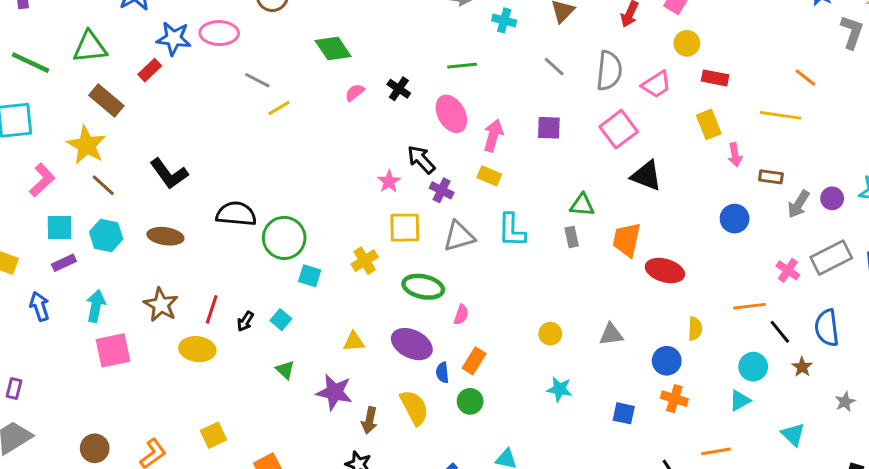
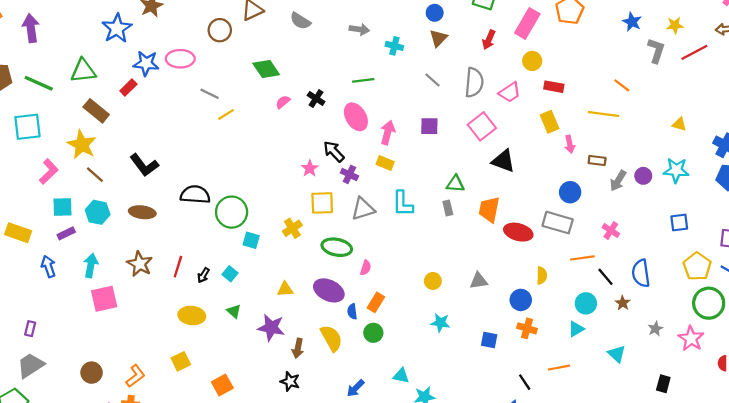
gray rectangle: (831, 258) -> (558, 223), moved, turned 44
yellow ellipse: (197, 349) -> (192, 316), moved

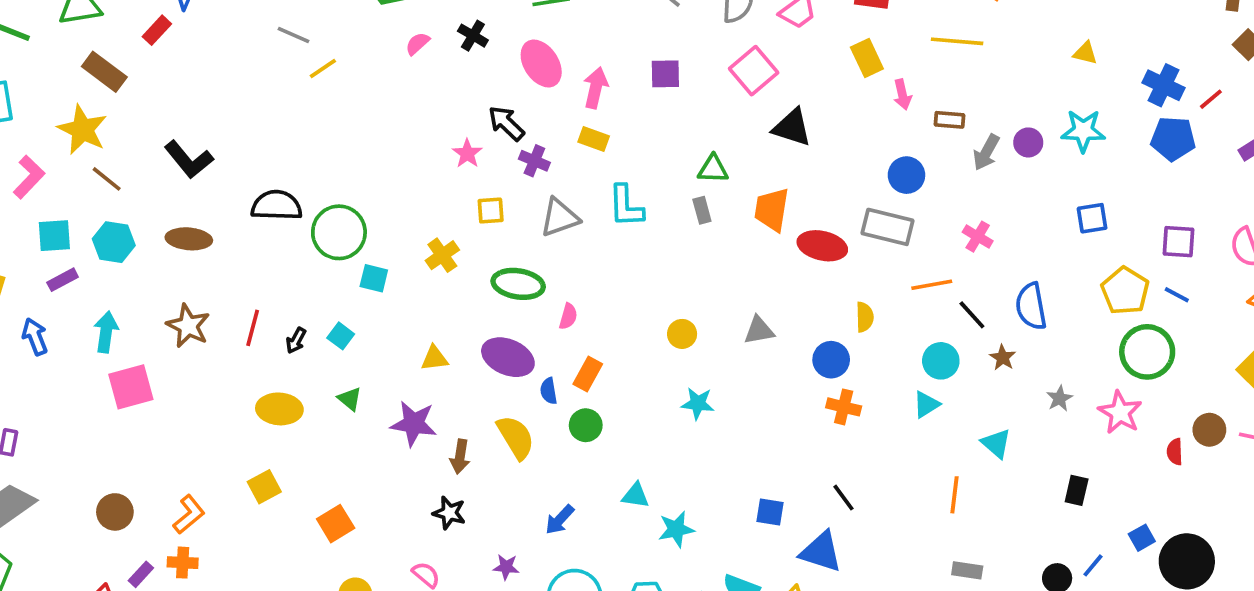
yellow square: (322, 203) -> (491, 210), size x0.7
blue square: (489, 340) -> (770, 512), moved
orange line: (559, 368) -> (954, 495), moved, turned -70

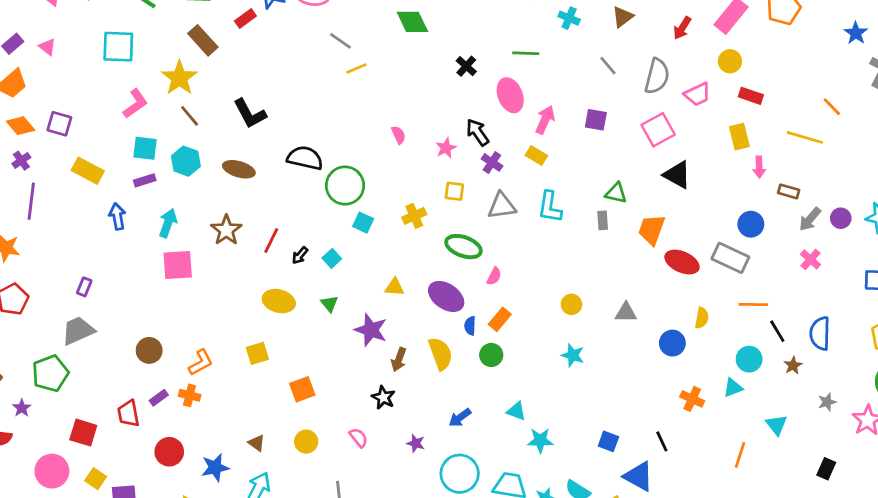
pink semicircle: (417, 44) -> (398, 135), moved, turned 96
pink cross: (978, 237) -> (811, 259), moved
orange cross: (844, 407) -> (692, 399), moved

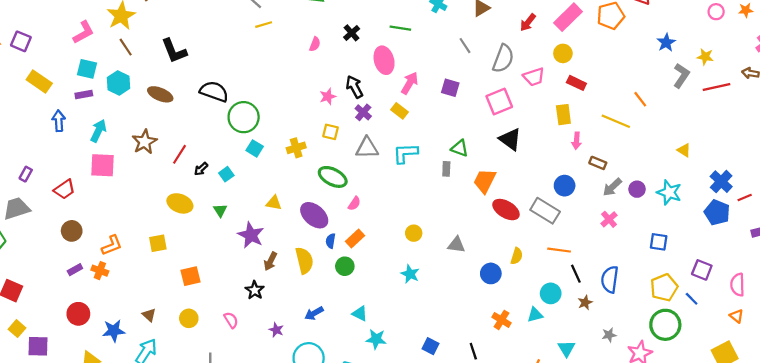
pink semicircle: (398, 135) -> (315, 44), moved, turned 40
cyan L-shape: (550, 207) -> (405, 153), turned 72
red trapezoid: (128, 414) -> (65, 189), moved, turned -120

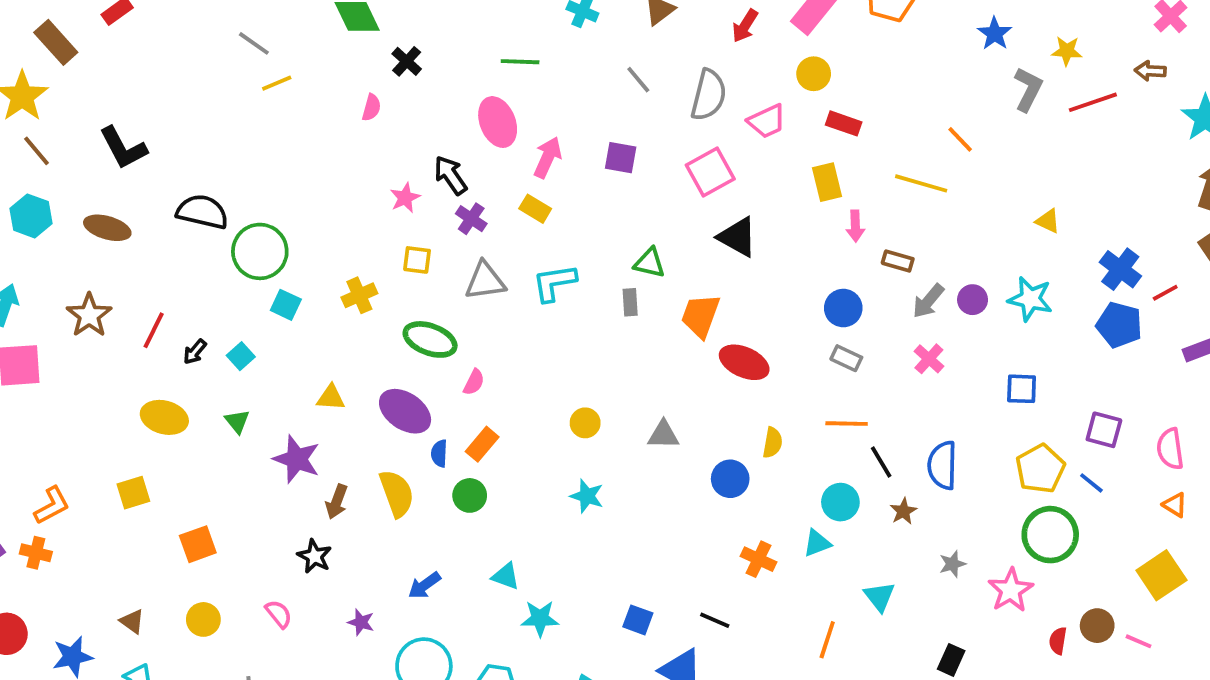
black cross: (352, 33) -> (407, 61), moved
gray rectangle: (545, 211) -> (846, 358), moved, size x0.6
black line: (473, 351) -> (715, 620), turned -42

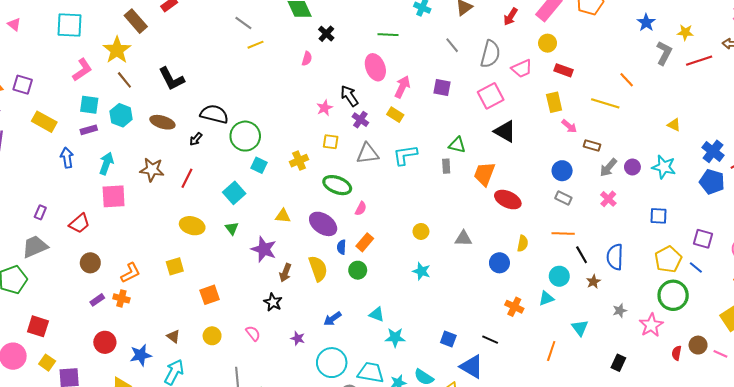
pink arrow: (855, 226) -> (569, 126), turned -49
brown star: (89, 315) -> (152, 170), turned -30
black arrow: (195, 352) -> (196, 139), moved
cyan square: (241, 356) -> (234, 193), size x1.5

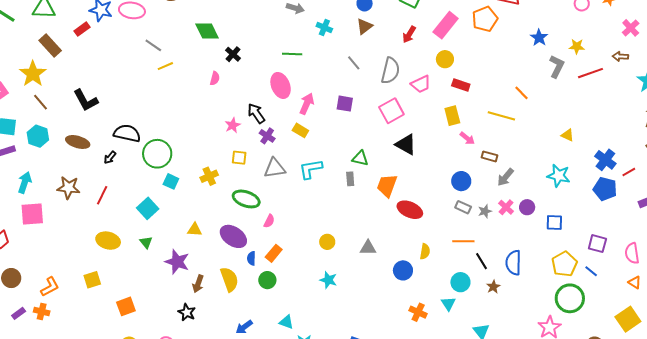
purple circle: (632, 167) -> (527, 207), moved
cyan triangle: (546, 298) -> (448, 304), turned -42
gray star: (620, 311) -> (485, 211), moved

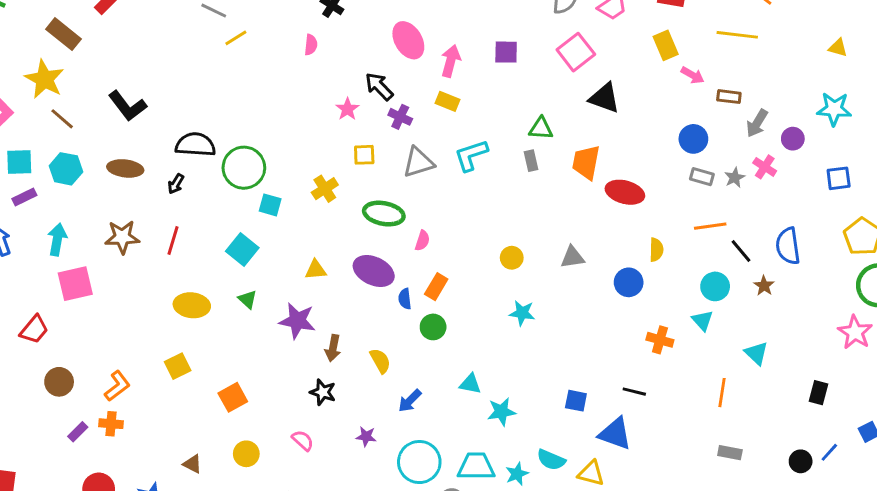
purple circle: (527, 207) -> (793, 139), moved
yellow semicircle: (229, 279) -> (380, 361), moved, size x0.7

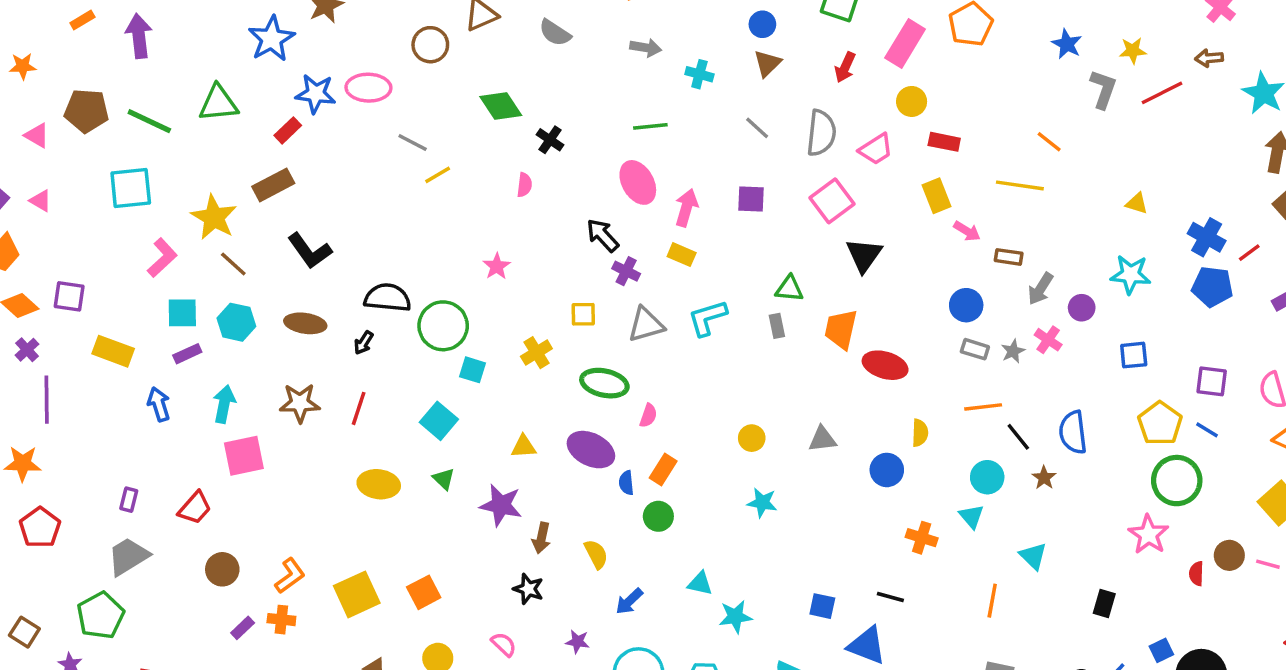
brown rectangle: (63, 34) -> (273, 185), moved, turned -68
black triangle: (604, 98) -> (864, 255), turned 44
pink star: (347, 109) -> (497, 266), moved
yellow square: (178, 366) -> (357, 594), moved, size x1.5

